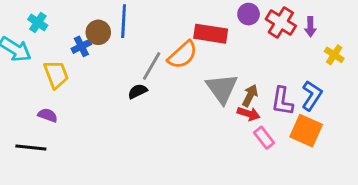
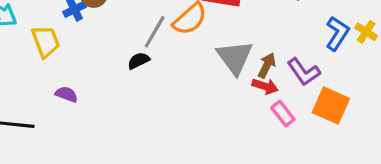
yellow cross: (334, 55) -> (366, 32), moved
blue L-shape: (312, 96) -> (337, 33), moved
purple L-shape: (282, 101) -> (304, 72), turned -44
purple semicircle: (48, 115) -> (66, 94), moved

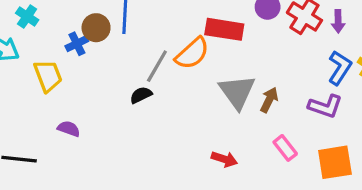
purple L-shape: (304, 72) -> (325, 106), moved, turned -36
red arrow: (265, 86) -> (224, 159), moved
orange square: (331, 106) -> (335, 162), moved, turned -33

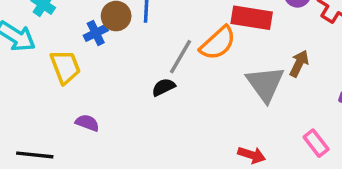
brown arrow: (269, 100) -> (299, 63), moved

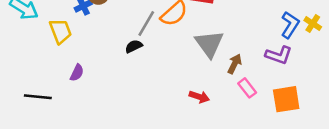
brown arrow: (299, 63) -> (235, 64), moved
purple semicircle: (87, 123) -> (77, 73), turned 96

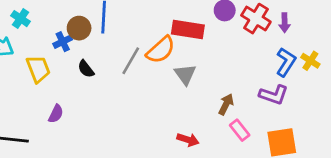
gray triangle: (209, 44) -> (185, 74), moved, size x0.7
black semicircle: (134, 46) -> (86, 69), moved, turned -102

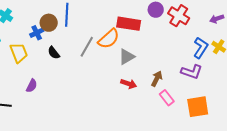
purple arrow: (285, 23) -> (217, 19), moved, turned 72
gray triangle: (185, 74) -> (127, 57), turned 36
red arrow: (188, 140) -> (129, 84), moved

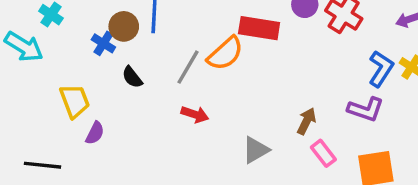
blue cross: (37, 33) -> (103, 43), turned -32
yellow trapezoid: (19, 53) -> (75, 101), moved
gray triangle: (127, 57) -> (256, 150), moved
red arrow: (129, 84) -> (195, 114), moved

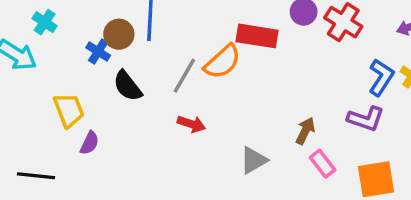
black semicircle: (132, 77) -> (127, 86), size x1.4

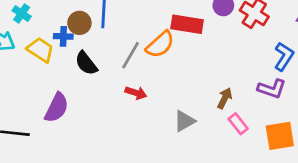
blue cross: (98, 51) -> (63, 36), turned -30
yellow trapezoid: (69, 110) -> (40, 50), moved, turned -36
purple semicircle: (89, 143) -> (57, 108), size x1.6

